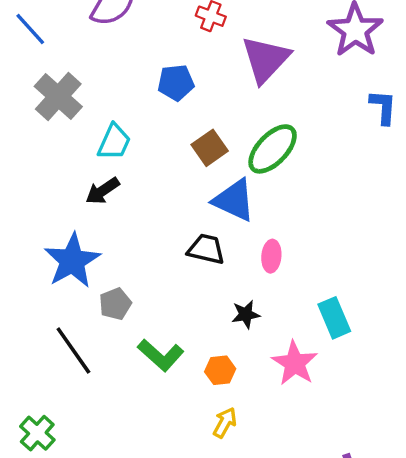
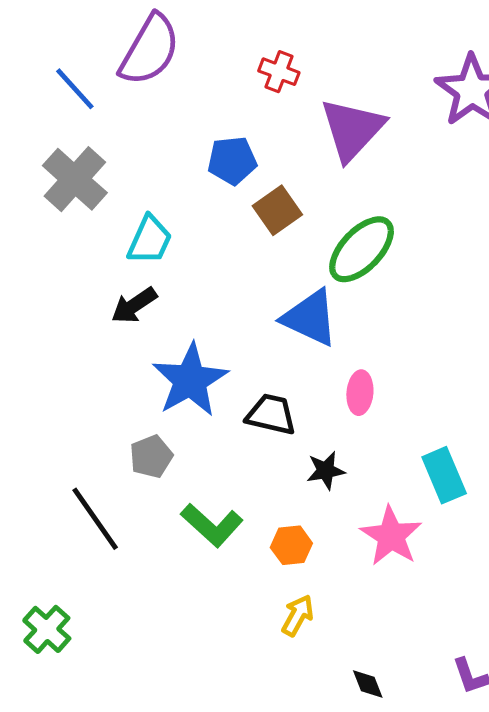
blue line: (30, 29) -> (75, 89), moved
brown square: (210, 148) -> (277, 210), moved
black trapezoid: (206, 249) -> (271, 414), moved
blue star: (72, 261) -> (190, 380), moved

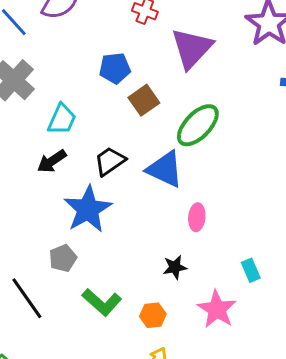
black trapezoid: (271, 414) -> (110, 161), moved, turned -48
cyan rectangle: (444, 475) -> (251, 270), size x0.7

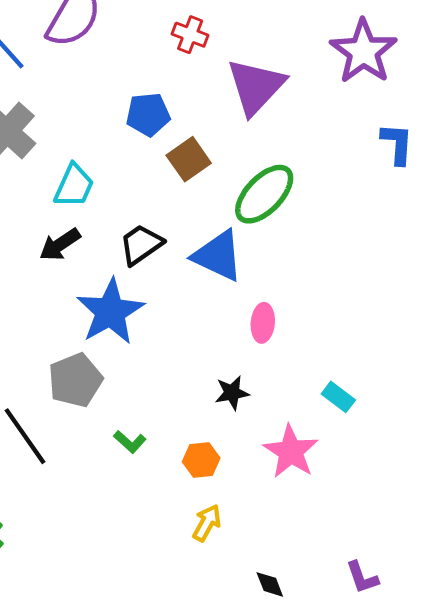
gray pentagon: (63, 258) -> (75, 380), size x1.4
cyan rectangle: (251, 270) -> (338, 397), turned -30
green L-shape: (102, 302) -> (130, 442), size x0.6

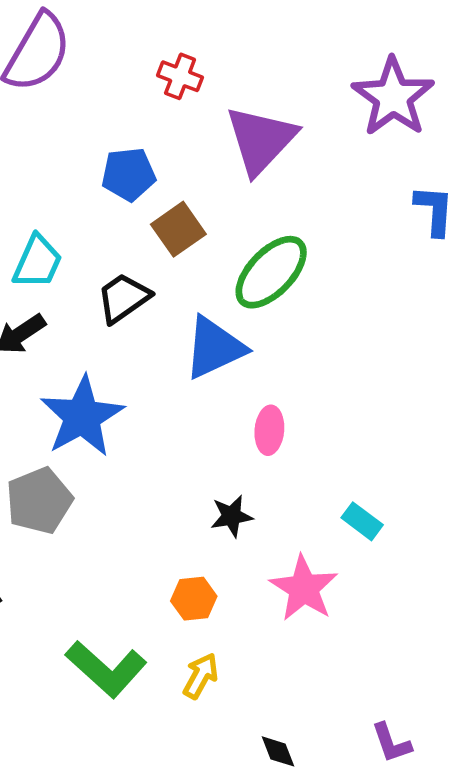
black trapezoid: (141, 245) -> (123, 298), moved
blue triangle: (218, 256) -> (214, 348), turned -50
green L-shape: (130, 442) -> (106, 669), moved, size x2.0

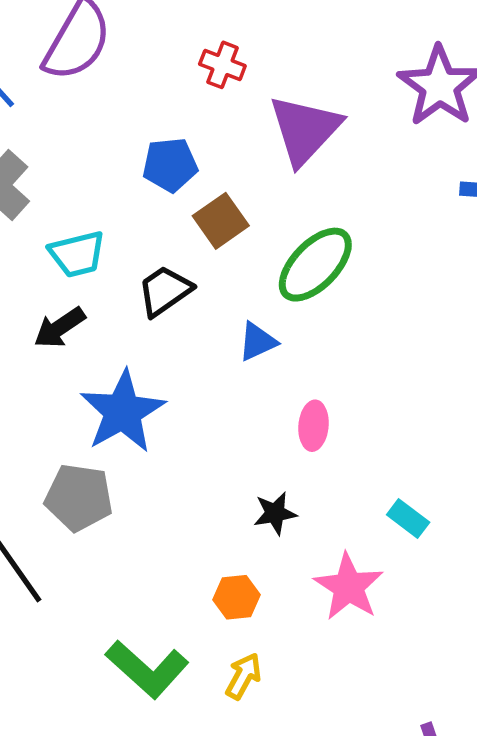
cyan trapezoid: (37, 262) -> (77, 254), turned 52
blue triangle: (214, 348) -> (257, 342), size x0.6
gray pentagon: (39, 501) -> (79, 497), turned 30

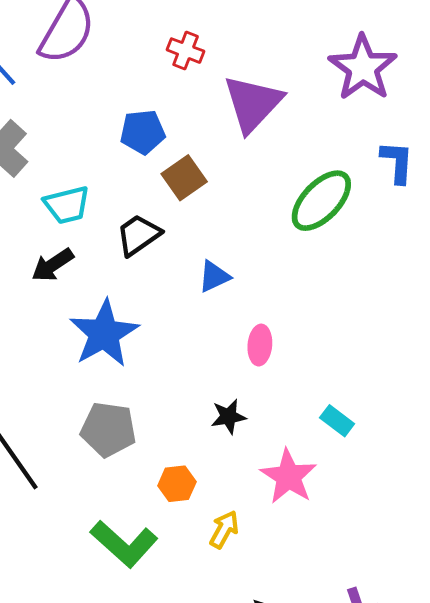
green ellipse: (315, 265) -> (321, 201), moved
gray pentagon: (79, 497) -> (108, 429), moved
orange hexagon: (236, 597) -> (177, 484), moved
yellow arrow: (243, 676) -> (224, 529), moved

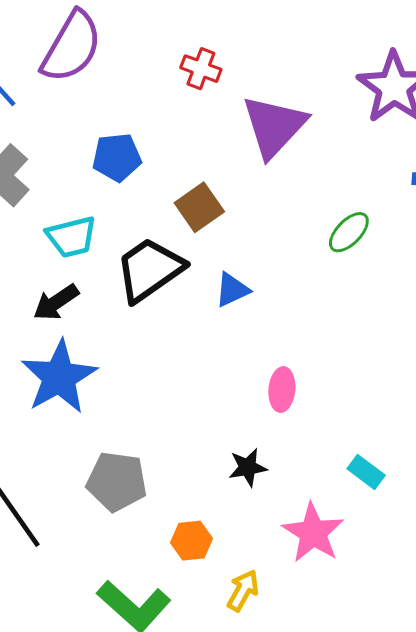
blue pentagon: (143, 132) -> (117, 157), moved
green ellipse: (321, 201) -> (349, 232), size x0.6
black trapezoid: (138, 235) -> (149, 270), size x1.4
blue triangle: (214, 276) -> (232, 290), moved
blue star: (104, 334) -> (59, 377), moved

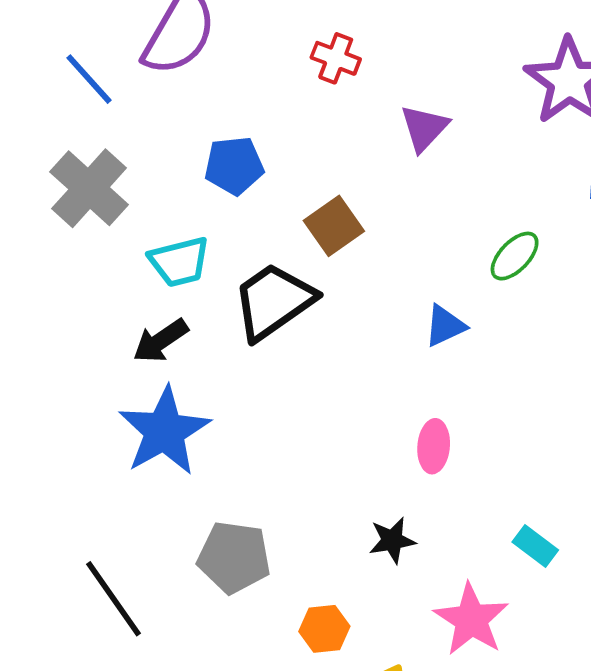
purple triangle: (274, 126) -> (424, 128), size x0.6
blue triangle: (232, 290) -> (445, 326), moved

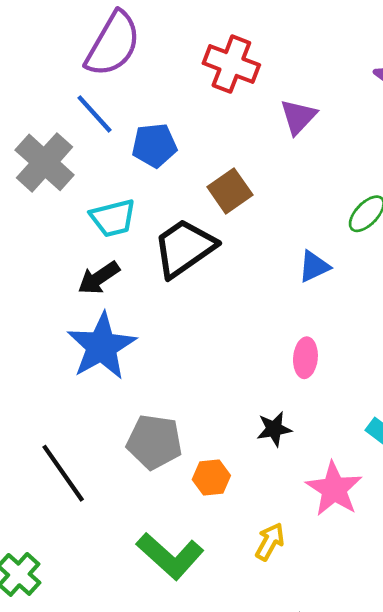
red cross: (336, 58) -> (231, 64), size x1.5
blue line: (89, 79) -> (94, 114), moved
orange hexagon: (324, 629) -> (211, 477), moved

